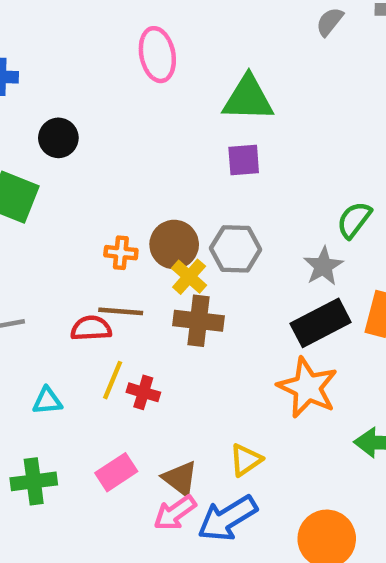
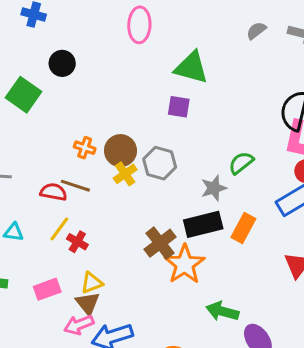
brown cross: (198, 321) -> (160, 243), moved, turned 32
yellow triangle: (246, 460) -> (92, 283), moved

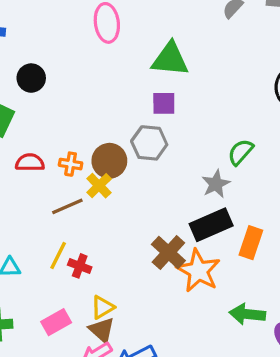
gray hexagon: (160, 163) -> (149, 143), moved
yellow cross: (125, 174) -> (99, 186), moved
brown line: (75, 186) -> (67, 206), turned -32
red semicircle: (53, 192) -> (30, 163), moved
orange rectangle: (243, 228) -> (251, 243), moved

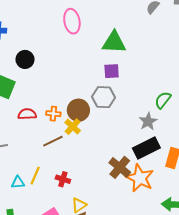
yellow line: (58, 255) -> (35, 176), moved

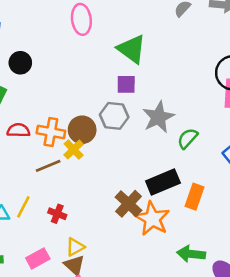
green triangle: (114, 42) -> (132, 49), turned 30
green semicircle: (163, 100) -> (188, 138), moved
orange cross: (53, 114) -> (51, 132), size x1.5
gray star: (148, 121) -> (158, 117), moved, size x1.4

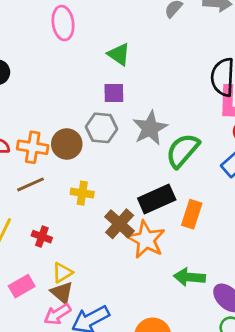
green triangle: (132, 49) -> (119, 54), size x0.7
green semicircle: (188, 138) -> (183, 151), size x1.5
yellow cross: (74, 150) -> (82, 193), moved, turned -36

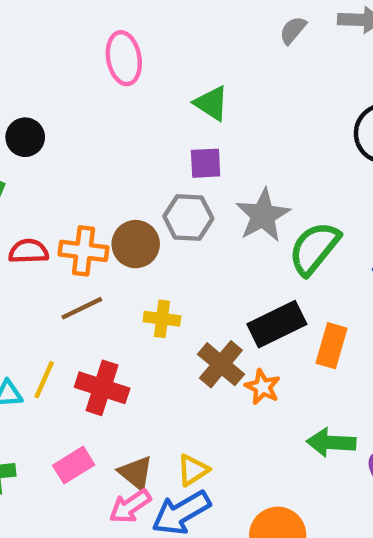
red cross: (42, 237) -> (102, 388), size x1.6
orange star: (146, 240) -> (263, 387), size x0.6
yellow triangle: (62, 273) -> (193, 470), moved

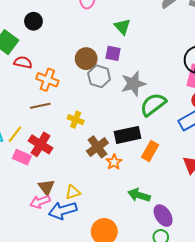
brown circle: (136, 244) -> (86, 59), moved
red semicircle: (29, 251) -> (23, 62), moved
pink rectangle: (74, 465) -> (22, 157), moved, turned 42

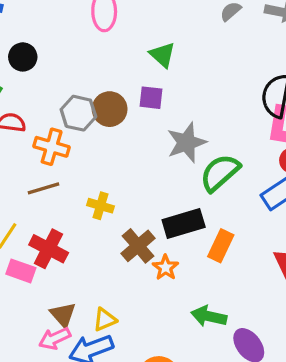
gray hexagon: (99, 76) -> (78, 113), moved

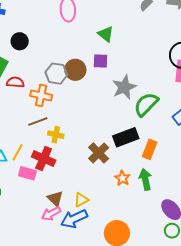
yellow cross: (101, 206) -> (56, 135), moved
orange star: (166, 267) -> (122, 178), moved
green arrow: (209, 316) -> (145, 179), moved, turned 70

